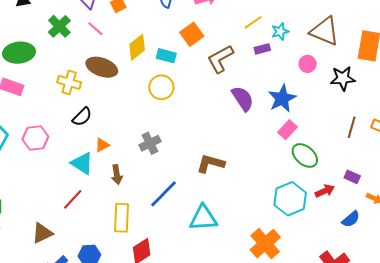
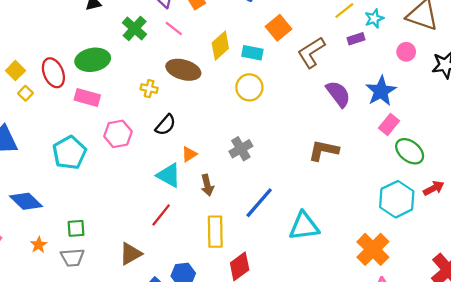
yellow cross: (69, 82) -> (149, 89), size x0.7
pink hexagon: (35, 138) -> (118, 134), moved
brown L-shape: (211, 164) -> (324, 150), moved

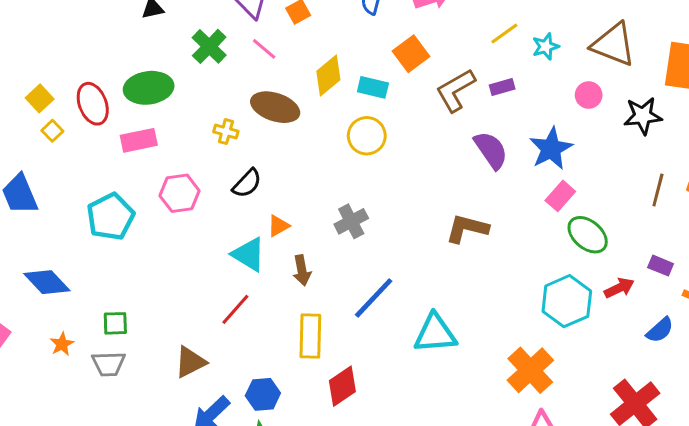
purple rectangle: (356, 39) -> (502, 87), moved
pink rectangle: (87, 97) -> (139, 140), turned -30

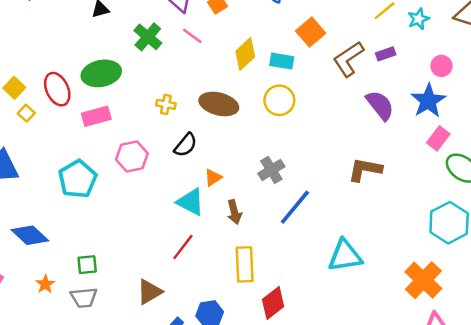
pink circle: (589, 95) -> (441, 66), moved
brown ellipse: (275, 107) -> (219, 104), moved
blue line: (374, 298) -> (295, 207), moved

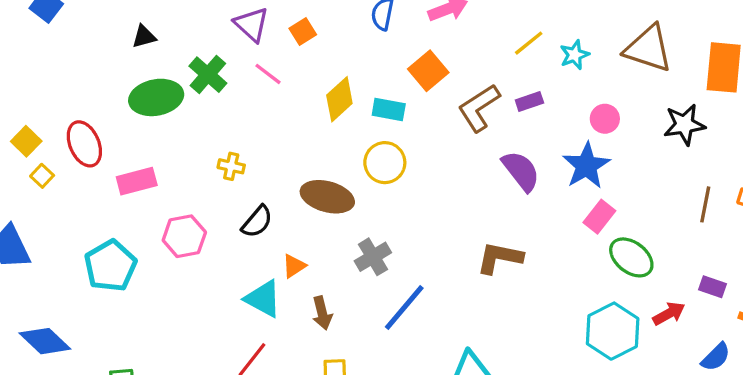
green ellipse: (101, 73) -> (156, 97), moved
brown ellipse: (219, 104) -> (327, 197), moved

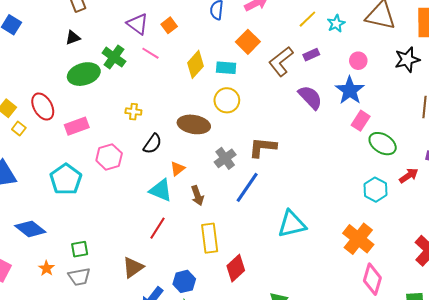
brown L-shape: (500, 258) -> (263, 147), moved
cyan hexagon: (613, 331) -> (375, 190), size x0.7

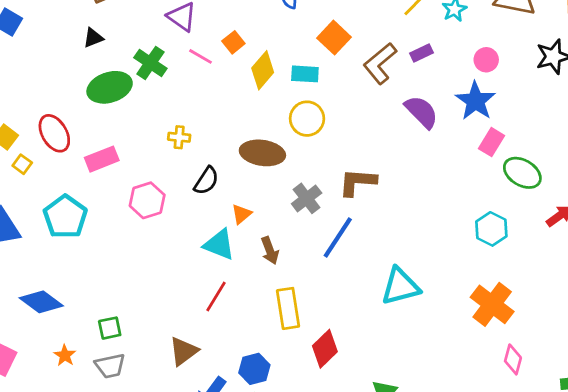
orange square: (169, 25) -> (233, 42), moved
cyan pentagon: (66, 179) -> (65, 217), moved
cyan hexagon: (375, 190) -> (491, 229), moved
pink diamond: (372, 279) -> (513, 359), size x0.7

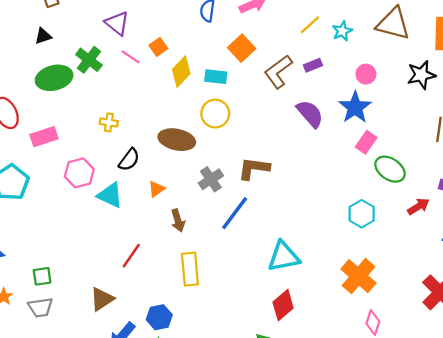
cyan triangle: (219, 245) -> (110, 195), moved
red diamond: (325, 349) -> (283, 305), moved

